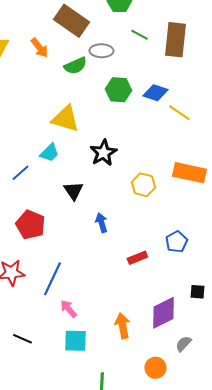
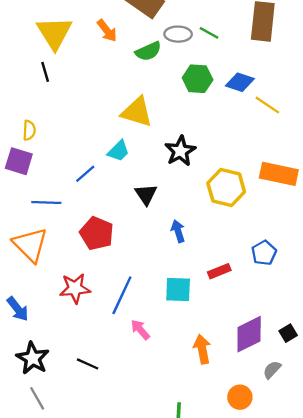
green line: (139, 35) -> (209, 33), moved
yellow hexagon: (143, 185) -> (226, 188), size x1.4
black square: (197, 292) -> (288, 333), moved, turned -35
cyan square: (75, 341) -> (178, 289), moved

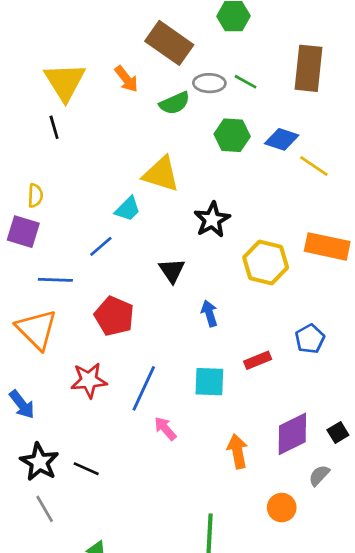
cyan trapezoid: (118, 151) -> (128, 209), moved
black line: (88, 364) -> (86, 469), moved

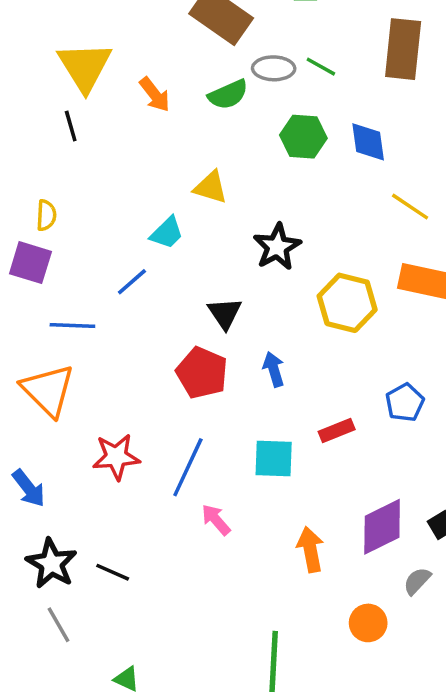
orange arrow: (126, 79) -> (155, 95), moved
blue diamond: (282, 139) -> (368, 142), turned 64
yellow line: (314, 166) -> (410, 207), moved
yellow triangle: (161, 174) -> (211, 187), size x0.7
red pentagon: (114, 316) -> (202, 373), moved

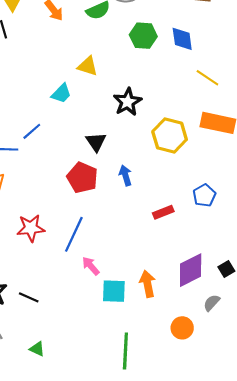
blue line: (132, 282) -> (32, 131), moved
cyan square: (274, 458) -> (114, 291), moved
green triangle: (127, 679) -> (37, 349), moved

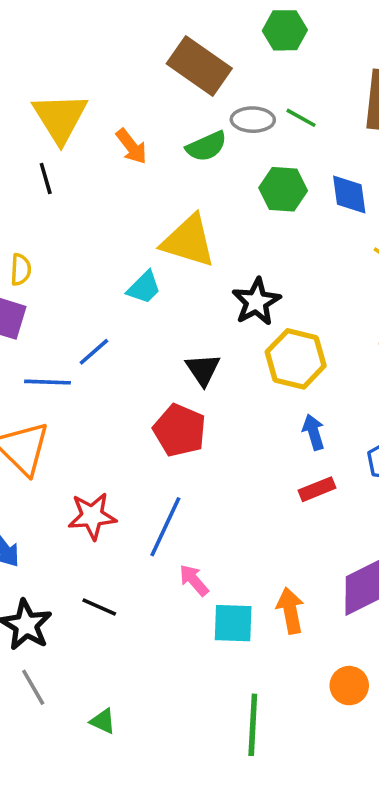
yellow triangle: (88, 66) -> (189, 241), size x1.6
yellow hexagon: (170, 136) -> (296, 359), moved
blue arrow: (125, 175) -> (314, 432), moved
black line: (29, 297) -> (99, 607), moved

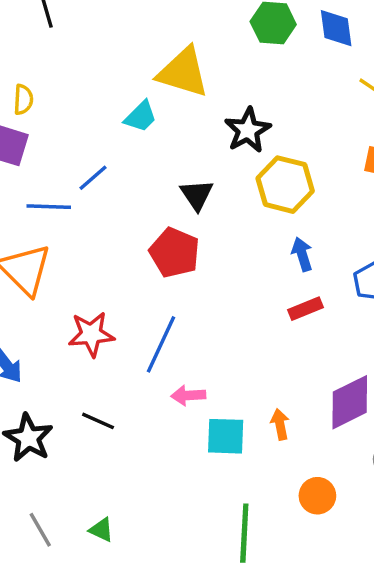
pink arrow: (194, 580) -> (188, 395), turned -52
orange arrow: (290, 611) -> (280, 424), size x0.7
orange circle: (349, 686) -> (317, 496), moved
gray line: (33, 687) -> (40, 530), moved

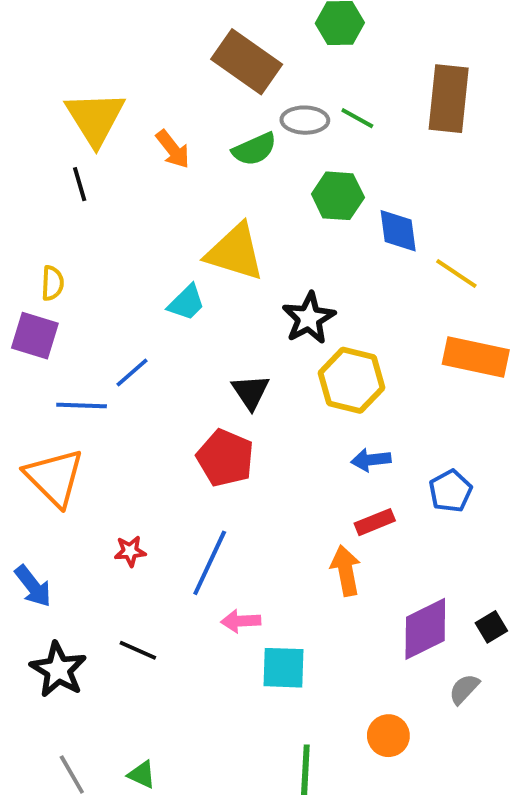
blue diamond: (336, 28) -> (398, 231), moved
blue arrow: (302, 254) -> (371, 460), turned -80
red star: (91, 334) -> (130, 551), size x0.6
orange arrow: (280, 424) -> (346, 571), moved, size x1.4

